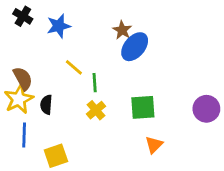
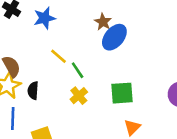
green line: (95, 83) -> (78, 70), turned -30

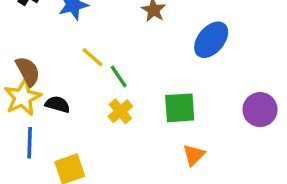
blue ellipse: (114, 37) -> (211, 40), moved
black semicircle: (33, 91) -> (58, 104), turned 102

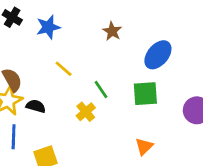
green line: (119, 76) -> (101, 90), moved
green square: (180, 108) -> (145, 94), moved

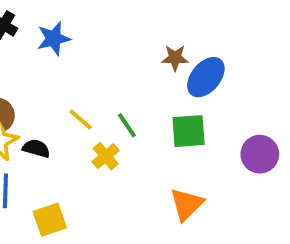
brown star: (112, 31) -> (175, 58), moved, turned -30
yellow line: (64, 69) -> (81, 119), moved
orange triangle: (144, 146) -> (187, 204), size x1.4

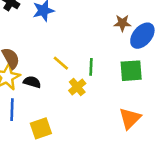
green line: (127, 125) -> (91, 67), turned 36

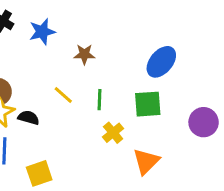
brown star: (122, 23) -> (84, 54), moved
yellow cross: (77, 87) -> (113, 133), moved

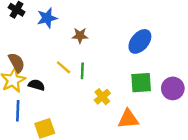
green line: (99, 100) -> (82, 71), moved
green square: (148, 104) -> (141, 83), moved
orange triangle: (146, 161) -> (128, 119), turned 40

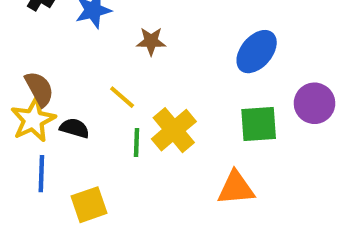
green line: (82, 71) -> (137, 143), moved
purple circle: (173, 88) -> (314, 103), moved
yellow cross: (102, 97) -> (174, 130), moved, size x1.5

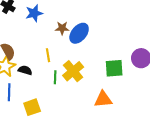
blue ellipse: (257, 52) -> (79, 33), moved
yellow line: (122, 97) -> (48, 55), turned 40

